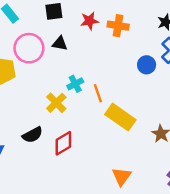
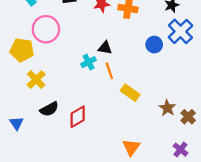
black triangle: (60, 43) -> (105, 48), moved
yellow cross: (56, 103) -> (36, 80), moved
yellow rectangle: (120, 117) -> (130, 93), size x0.7

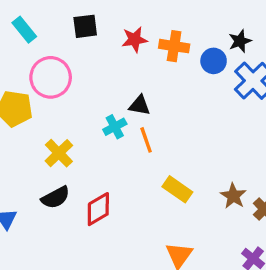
blue circle: (154, 45) -> (214, 61), moved
yellow cross: (36, 80) -> (59, 153), moved
yellow rectangle: (130, 93) -> (177, 189), moved

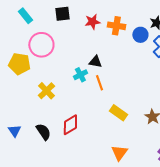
black semicircle: (56, 198) -> (43, 132), moved, turned -96

